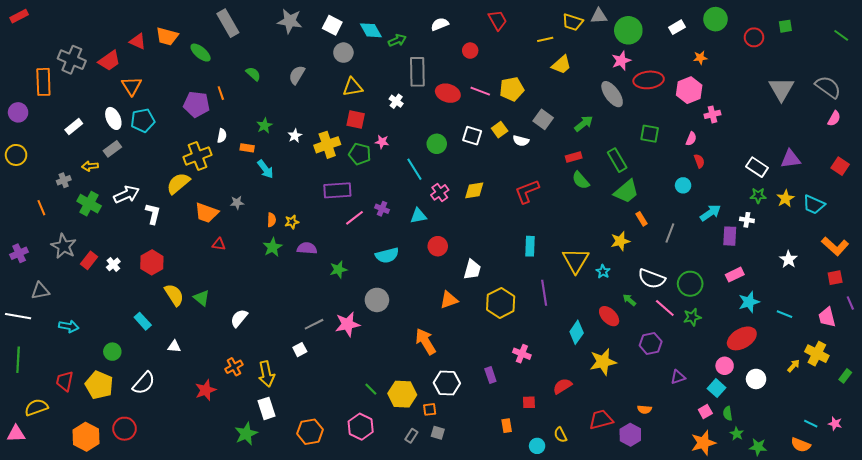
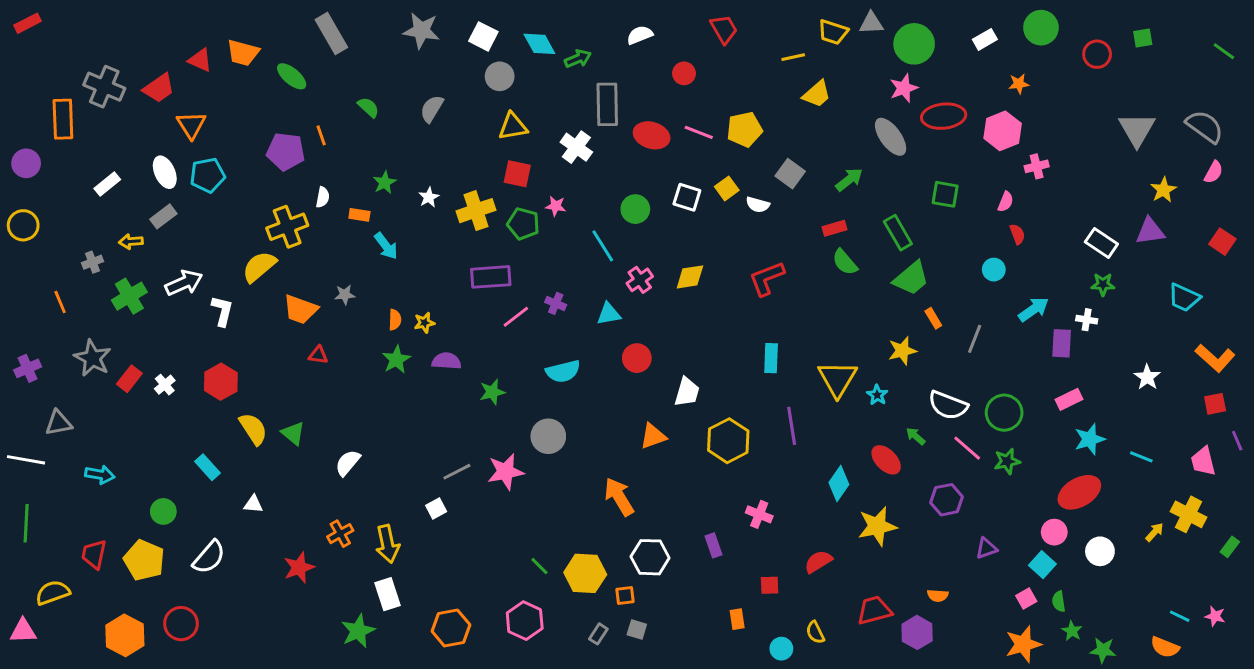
white cross: (396, 101) -> (576, 147), size x1.5
yellow star: (785, 199) -> (1163, 190), moved
green cross: (89, 204) -> (129, 296), turned 30

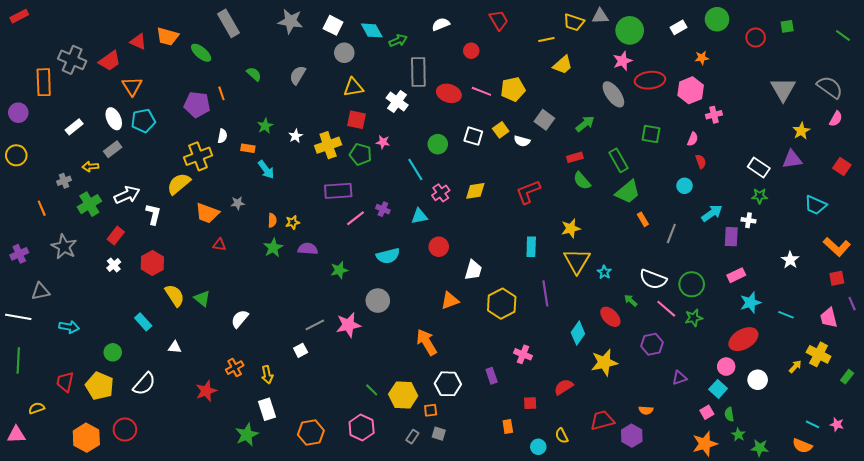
yellow star: (902, 351) -> (571, 228), moved
red rectangle: (129, 379) -> (116, 236), moved
yellow arrow: (388, 544) -> (267, 375), size x0.7
yellow semicircle: (53, 593) -> (37, 408), size x0.7

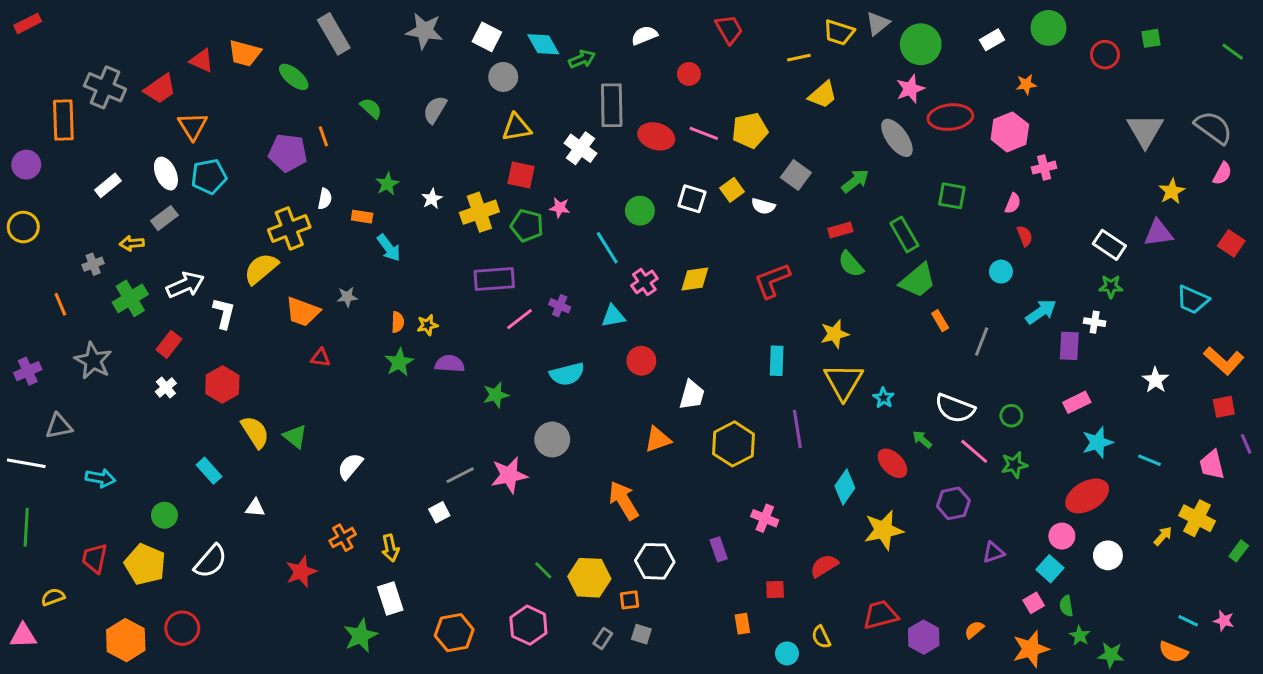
gray triangle: (600, 16) -> (878, 23), turned -36
green circle: (692, 284) -> (1011, 416), size x0.6
orange semicircle: (646, 410) -> (974, 630), moved, turned 136

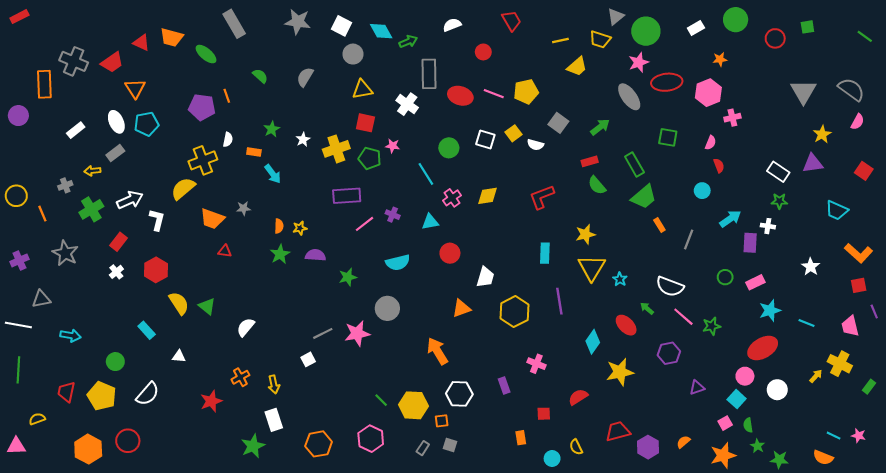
yellow trapezoid: (839, 32) -> (600, 39), moved
yellow circle: (23, 227) -> (16, 196), moved
green circle: (1011, 416) -> (725, 277), moved

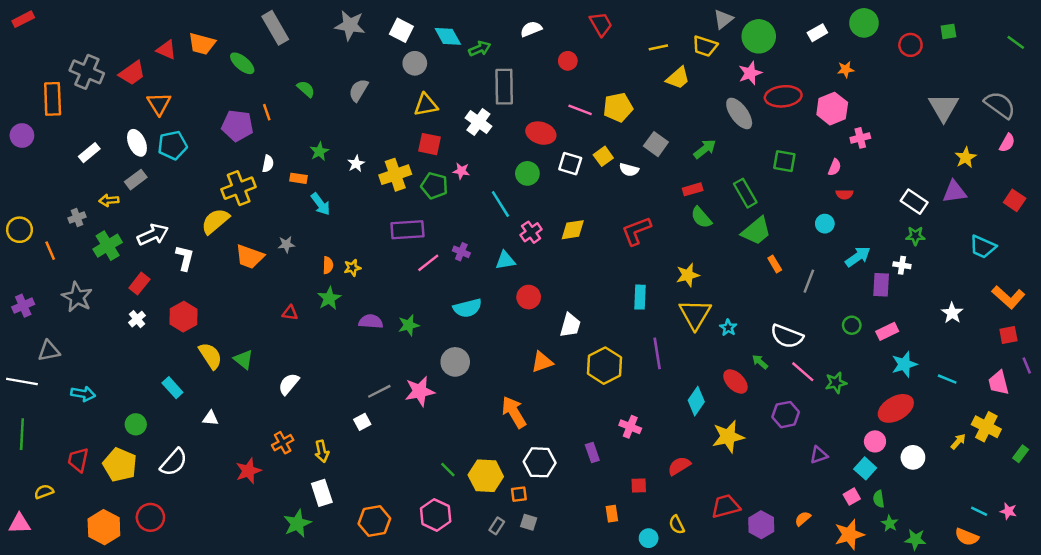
red ellipse: (460, 96) -> (541, 133), moved
red semicircle: (719, 166) -> (844, 194), turned 112
red triangle: (225, 251) -> (290, 313), moved
purple semicircle: (315, 255) -> (371, 322), moved

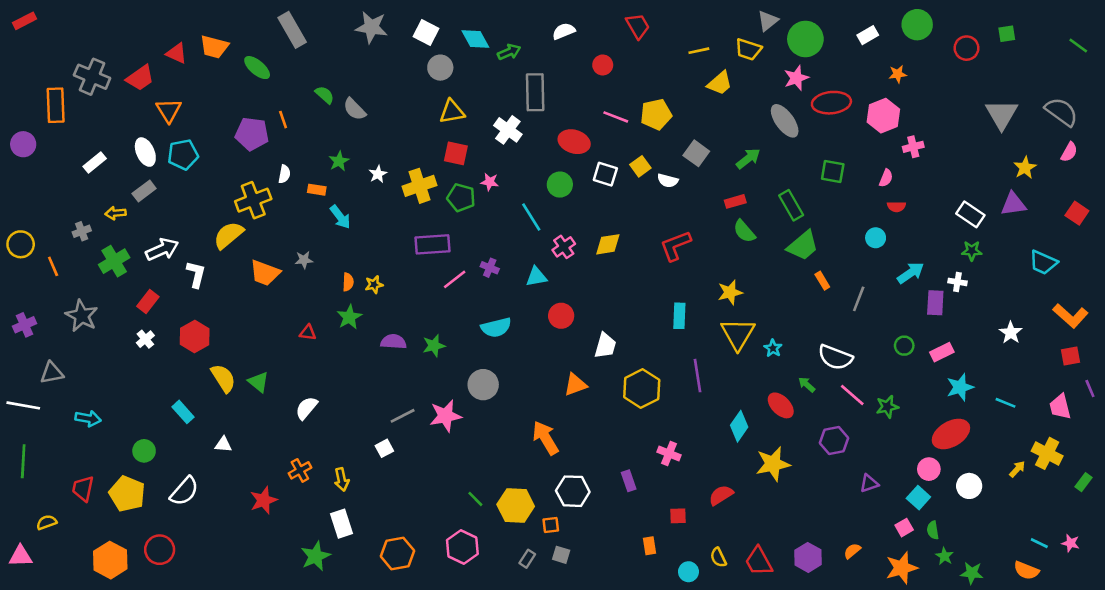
gray semicircle: (359, 90) -> (355, 109), moved, turned -75
red trapezoid: (726, 506) -> (759, 561), moved, turned -104

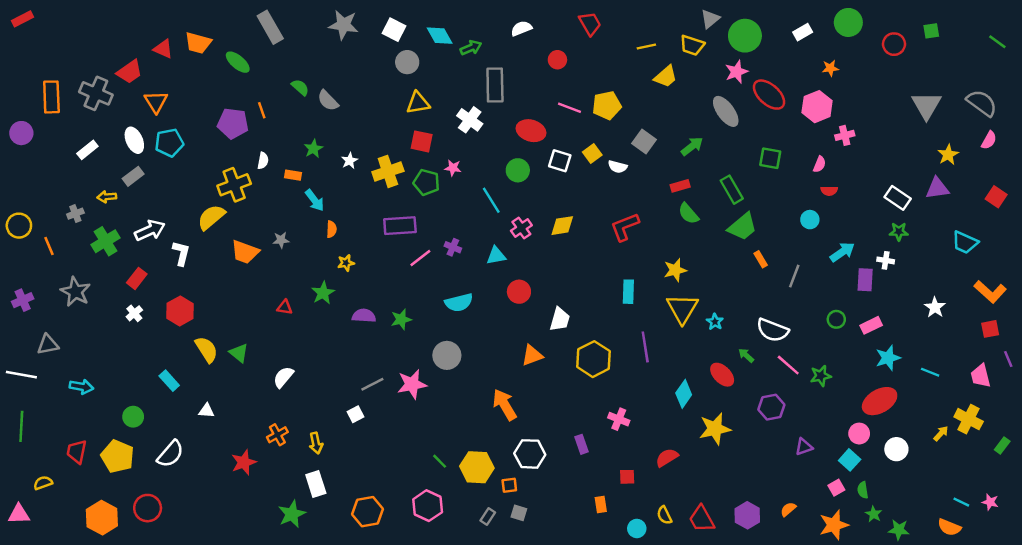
gray cross: (92, 77) -> (96, 93), moved
red ellipse: (831, 103) -> (769, 95), turned 48
orange semicircle: (348, 282) -> (331, 229), moved

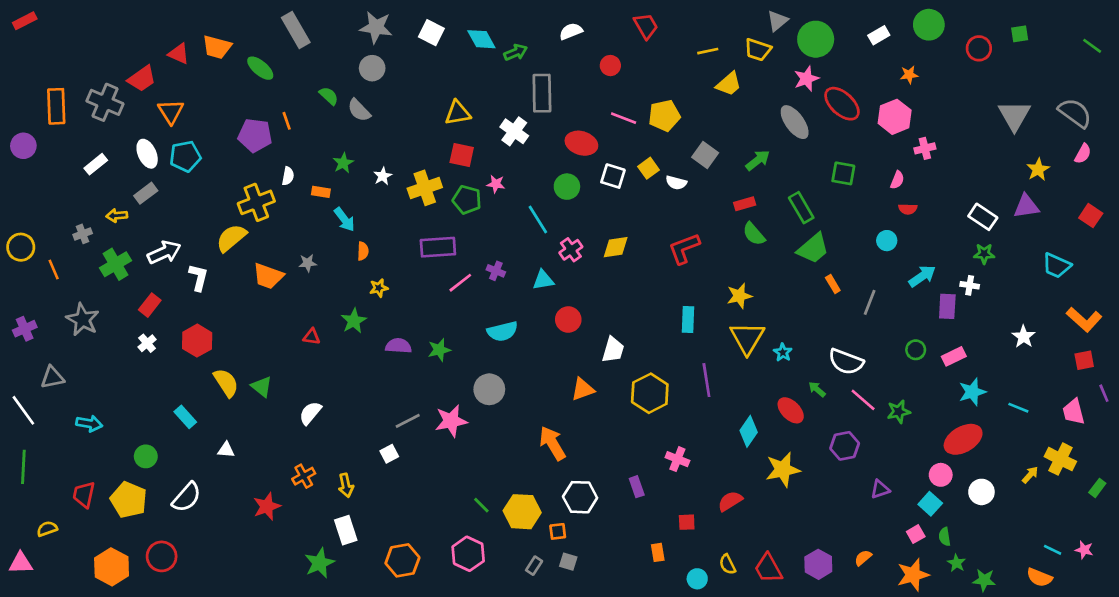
gray circle: (407, 62) -> (372, 68), moved
white line: (21, 375) -> (23, 410), turned 44

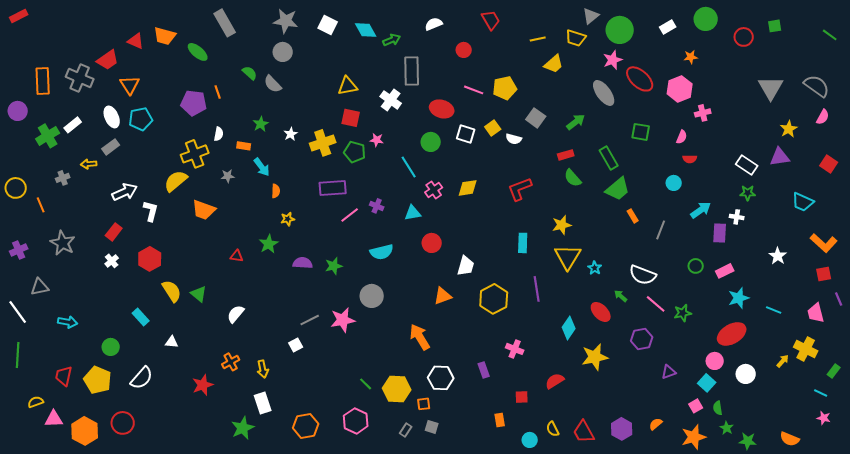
gray star: (308, 263) -> (228, 176), moved
green cross: (116, 264) -> (48, 136), moved
cyan line: (1053, 550) -> (821, 393), moved
pink triangle: (21, 563) -> (54, 419), moved

